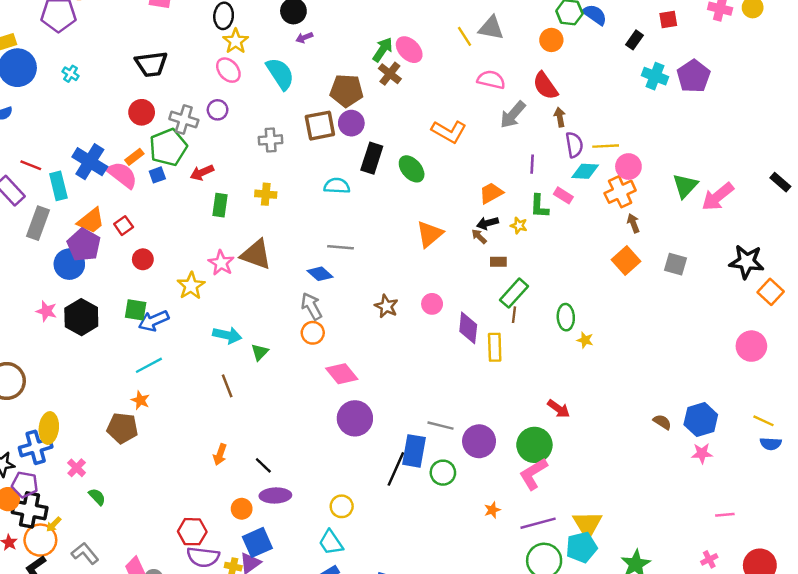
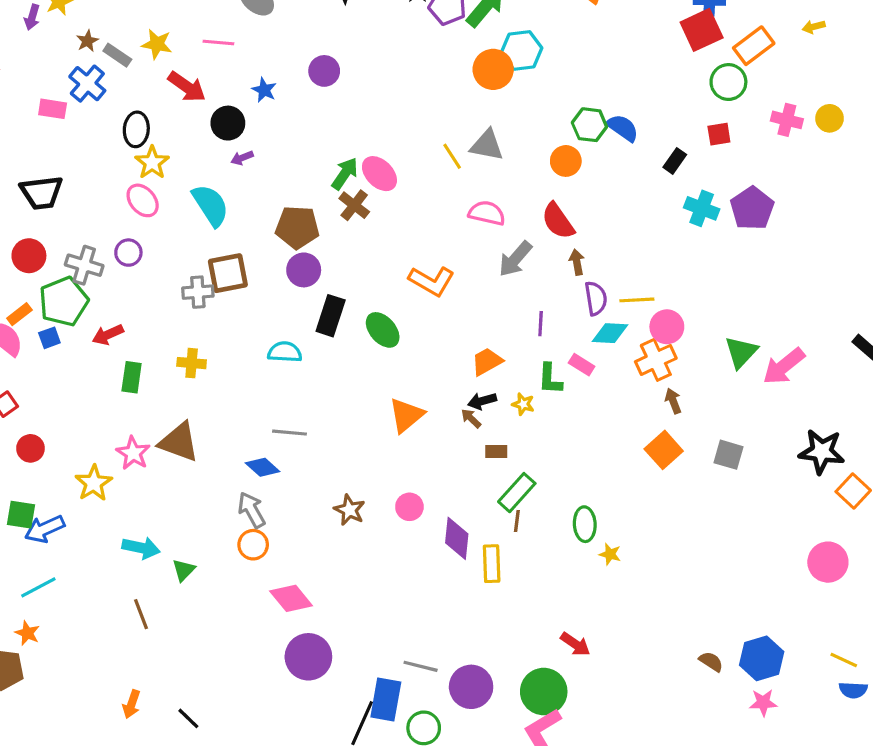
brown square: (320, 126) -> (228, 273), moved

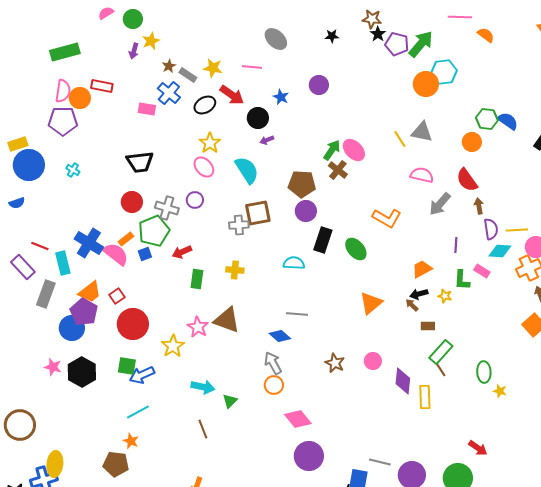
black ellipse: (136, 129) -> (205, 105), moved, turned 55
red circle: (30, 448) -> (133, 324), size x1.8
brown line: (517, 521) -> (441, 370), turned -40

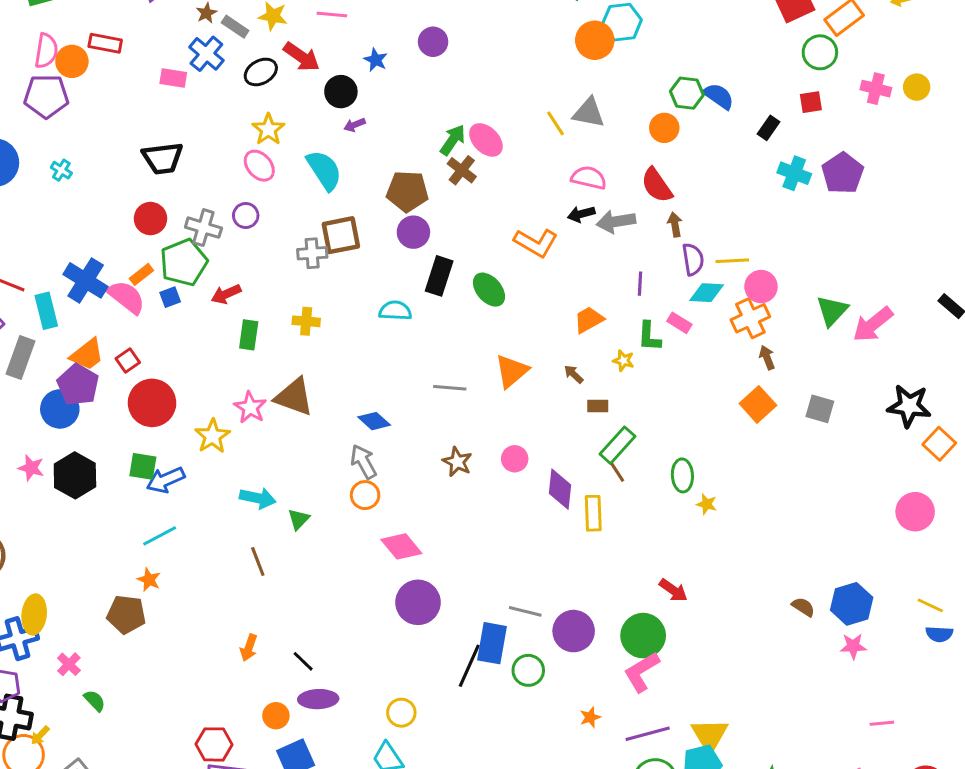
gray arrow: (440, 204) -> (616, 222), turned 40
black arrow: (419, 294) -> (581, 214), moved
gray line: (297, 314) -> (450, 388), moved

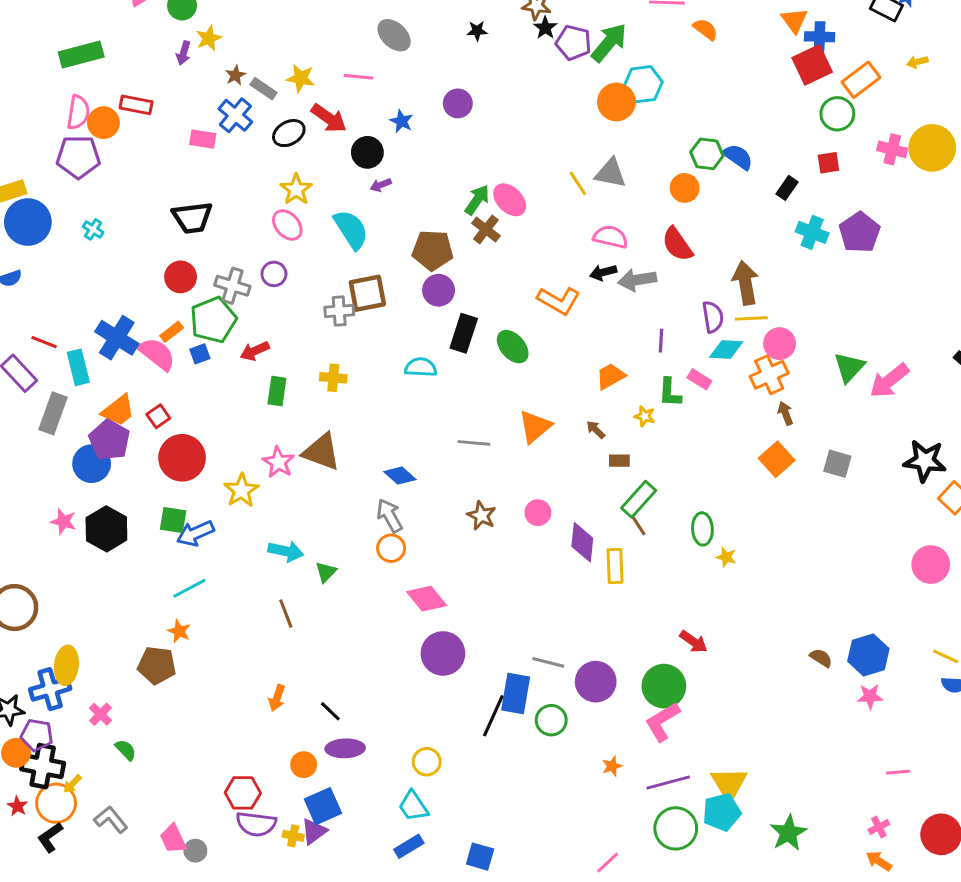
yellow circle: (917, 87) -> (932, 148), size x1.8
brown arrow: (675, 225) -> (745, 283), moved, size x1.8

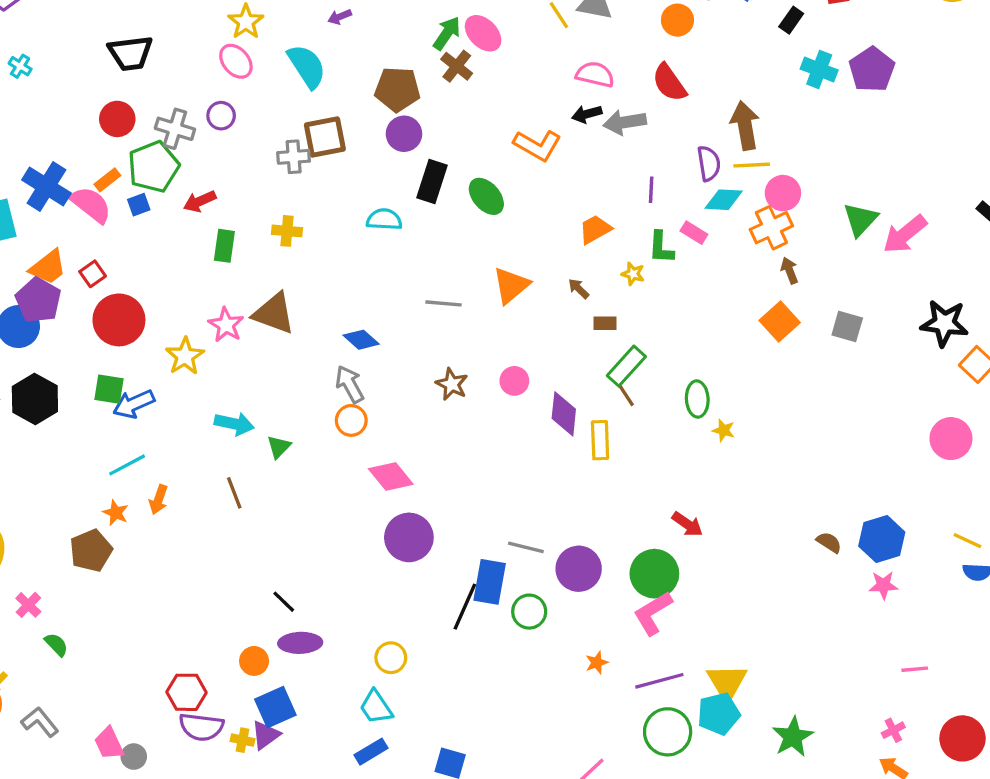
brown pentagon: (157, 665) -> (91, 551), turned -30
orange arrow: (277, 698) -> (158, 500), moved

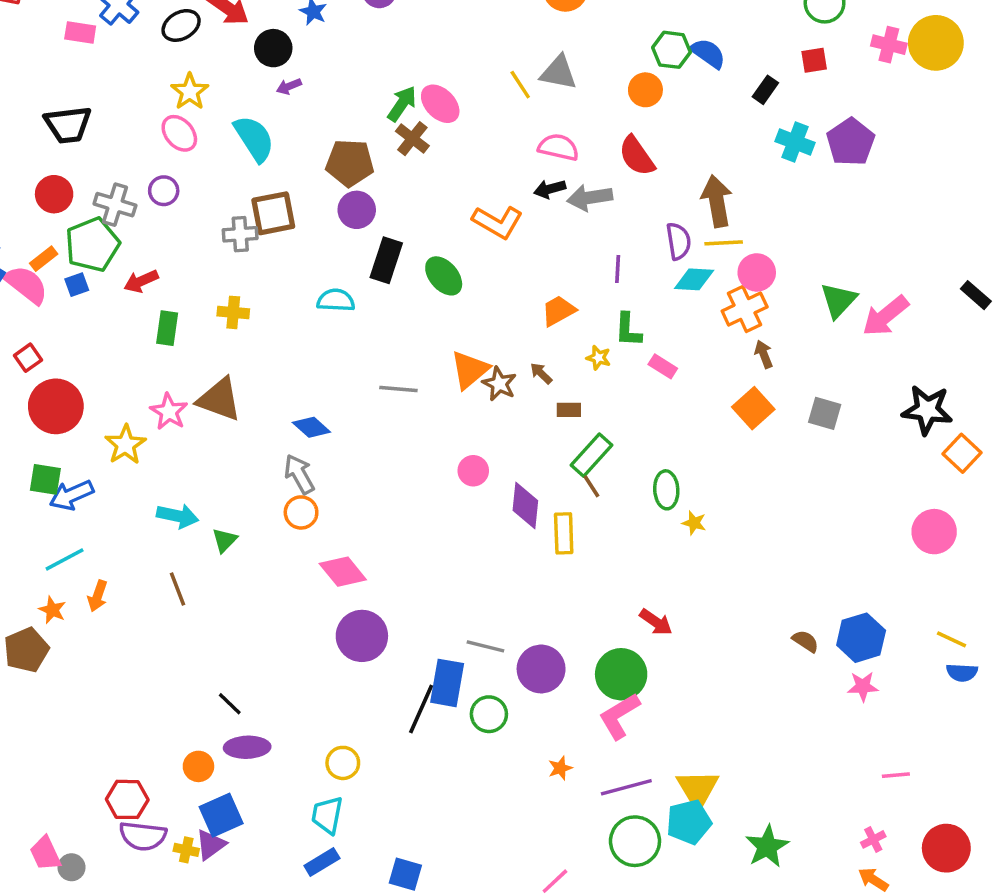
pink rectangle: (694, 233) -> (663, 366), moved
brown star: (452, 384) -> (499, 384), moved
cyan trapezoid: (376, 707) -> (327, 815), turned 45

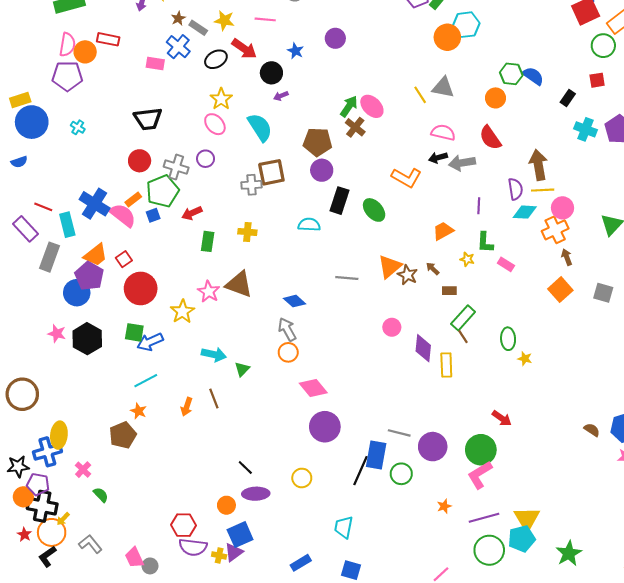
orange arrow: (98, 596) -> (187, 407), moved
yellow circle: (343, 763) -> (302, 478), moved
cyan trapezoid: (327, 815) -> (344, 527), moved

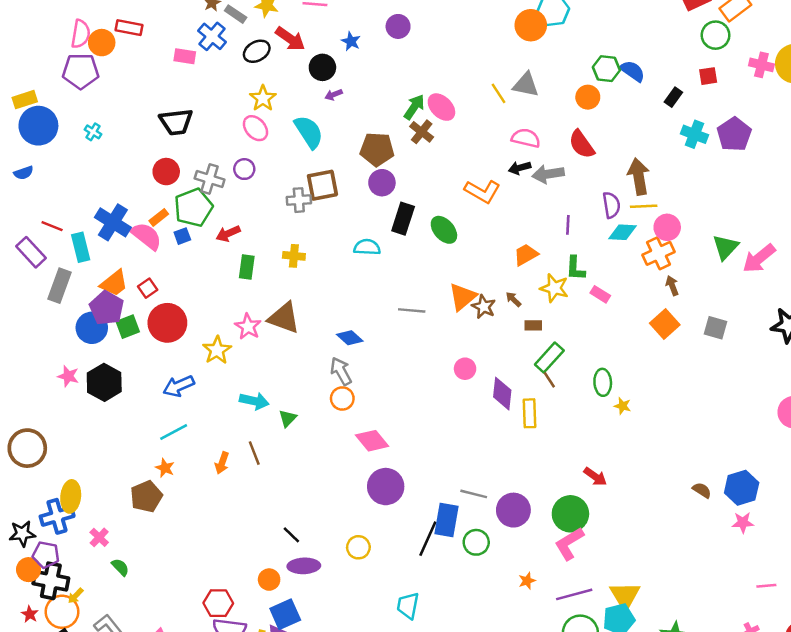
yellow star: (467, 259) -> (554, 288), size x1.6
green square: (134, 332) -> (128, 327), moved, turned -30

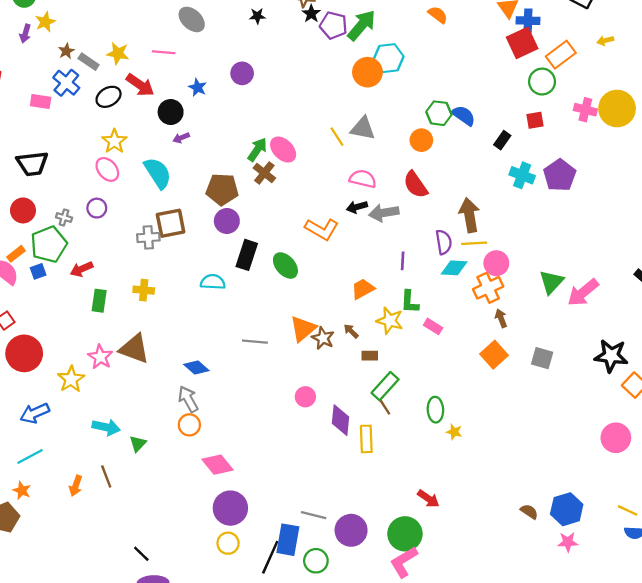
gray cross: (210, 179) -> (64, 217), size x0.6
yellow circle: (358, 547) -> (228, 543), moved

